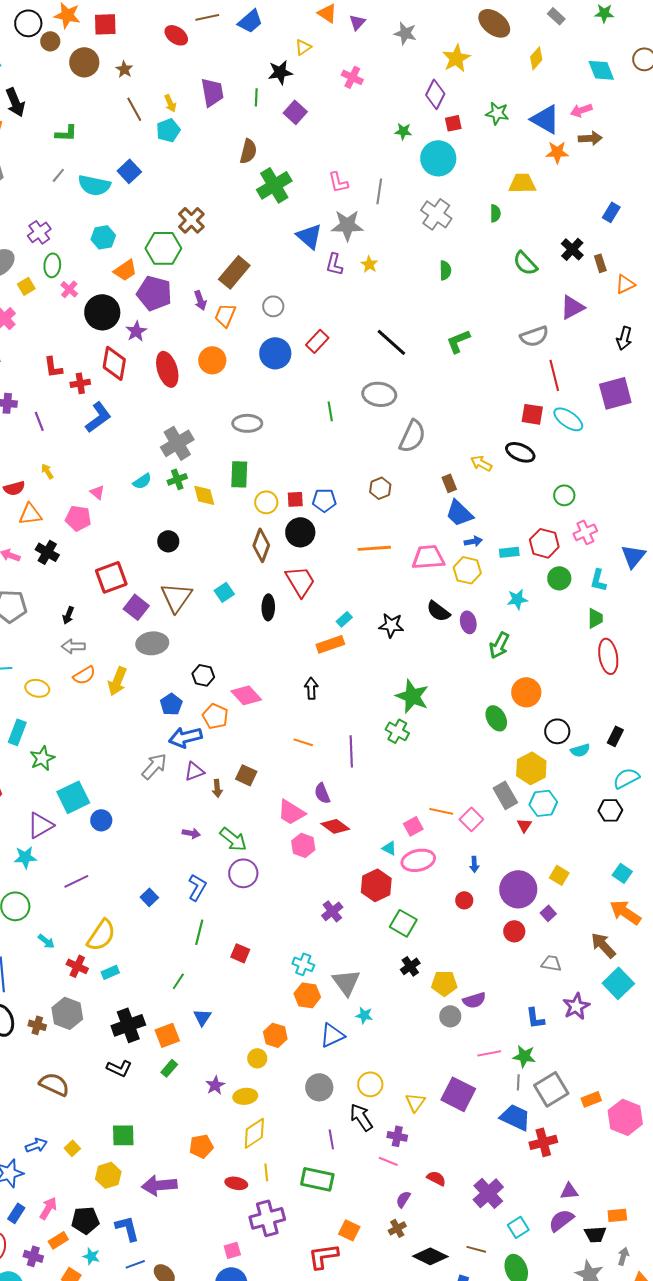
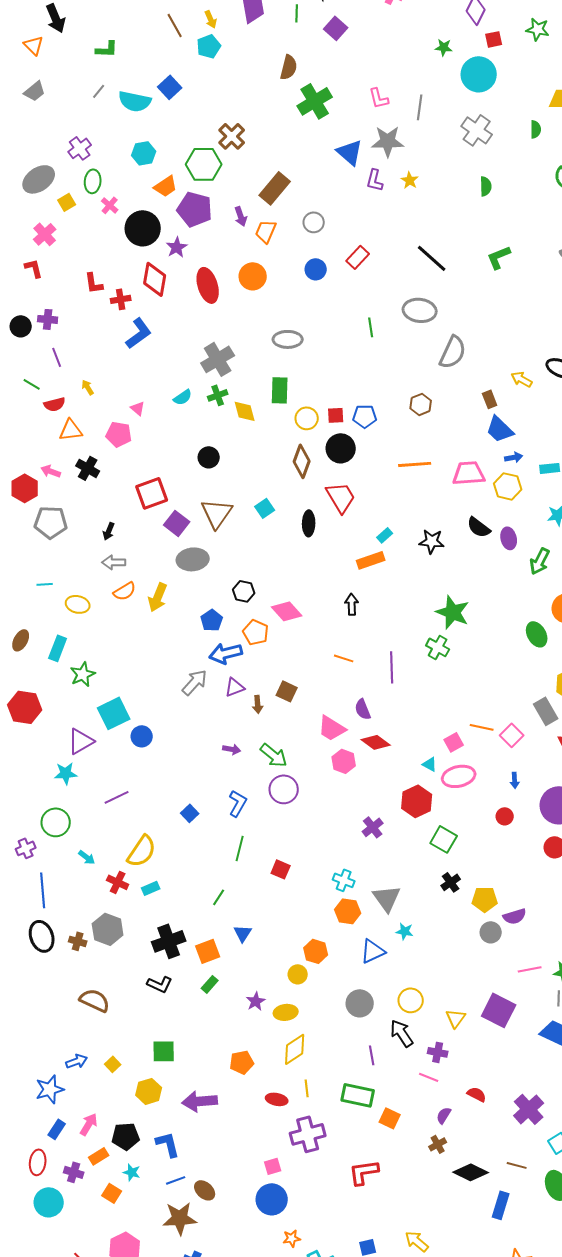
blue circle: (275, 353) -> (316, 269), size x0.7
purple line: (39, 421) -> (57, 357), moved
orange square: (349, 1230) -> (390, 1118), moved

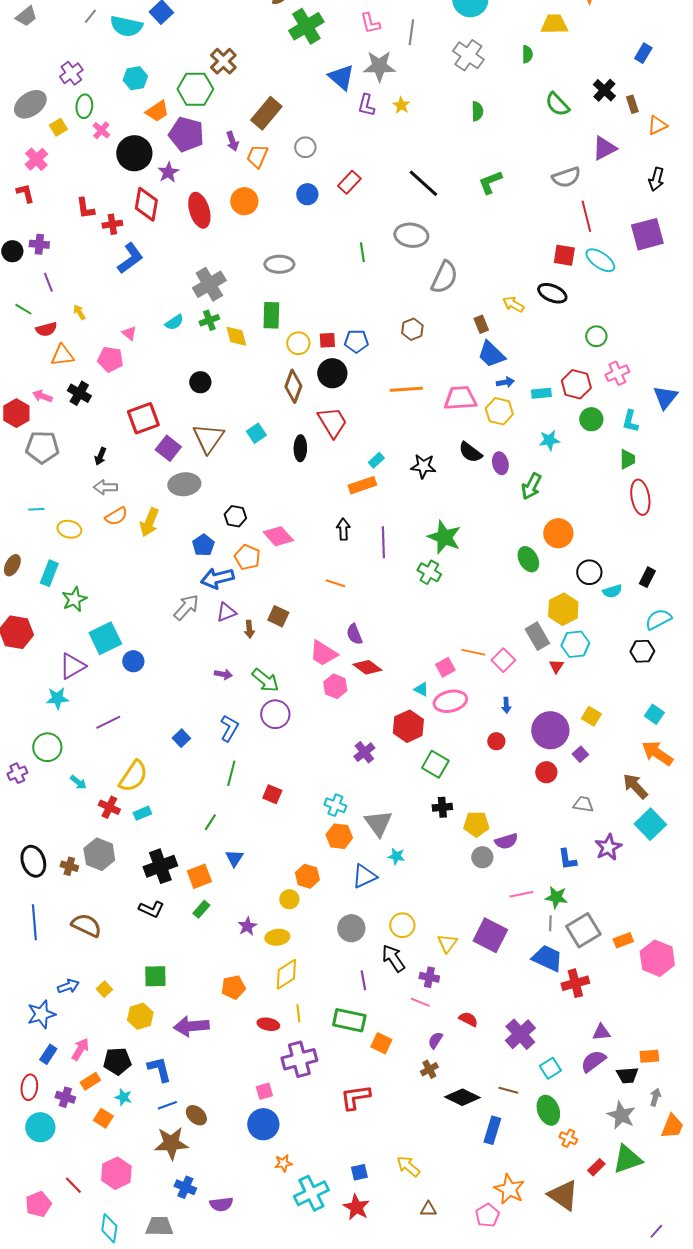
purple line: (392, 667) -> (383, 542), moved
black cross: (451, 882) -> (442, 807), turned 30
blue line: (43, 890) -> (34, 922), moved

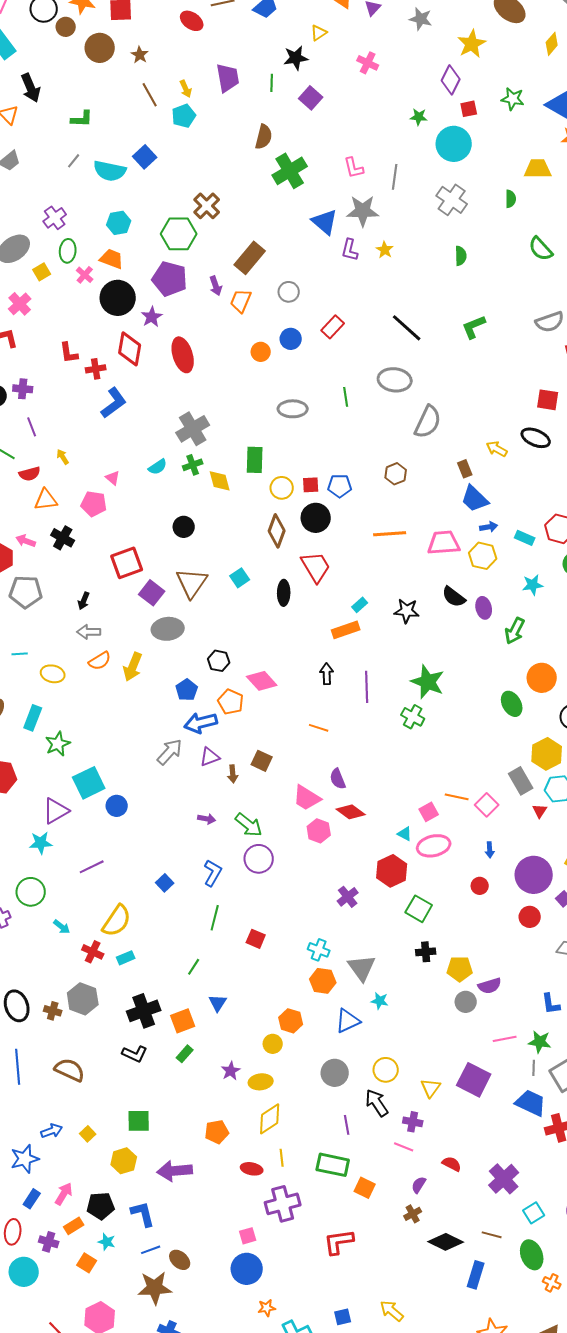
orange trapezoid: (157, 111) -> (112, 259), moved, turned -125
orange circle: (244, 201) -> (261, 352), moved, size x0.7
gray ellipse: (279, 264) -> (293, 409), moved
cyan rectangle: (541, 393) -> (525, 538), turned 30

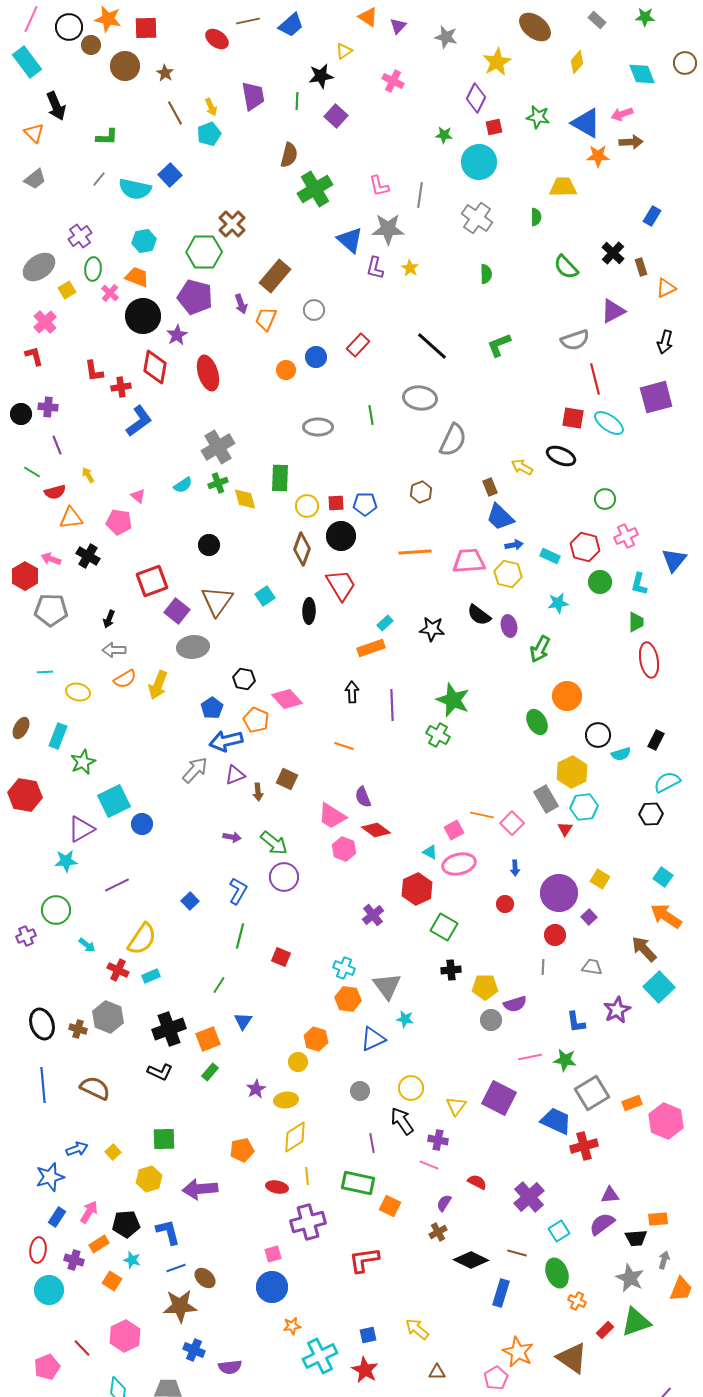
gray line: (534, 1068) -> (543, 967), moved
gray circle: (335, 1073) -> (360, 1091), size x0.7

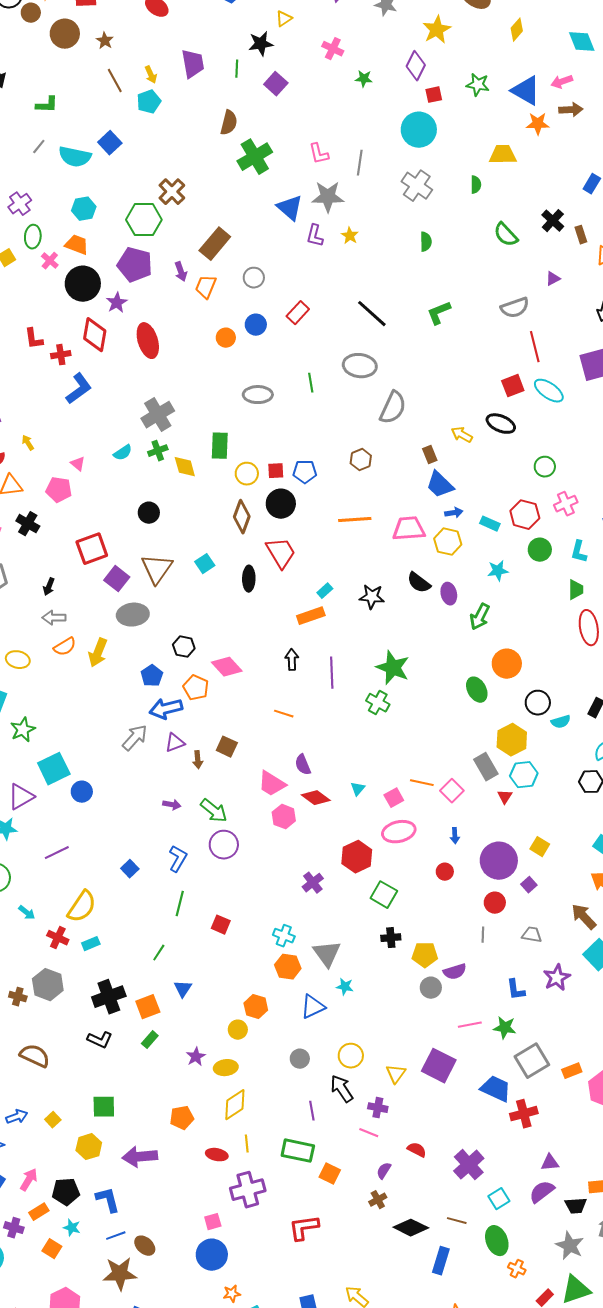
green star: (444, 135) -> (364, 79), moved
purple triangle: (613, 311) -> (553, 279), size x0.6
red square: (573, 418) -> (513, 386), turned -30
cyan triangle: (430, 852) -> (358, 789), moved, turned 42

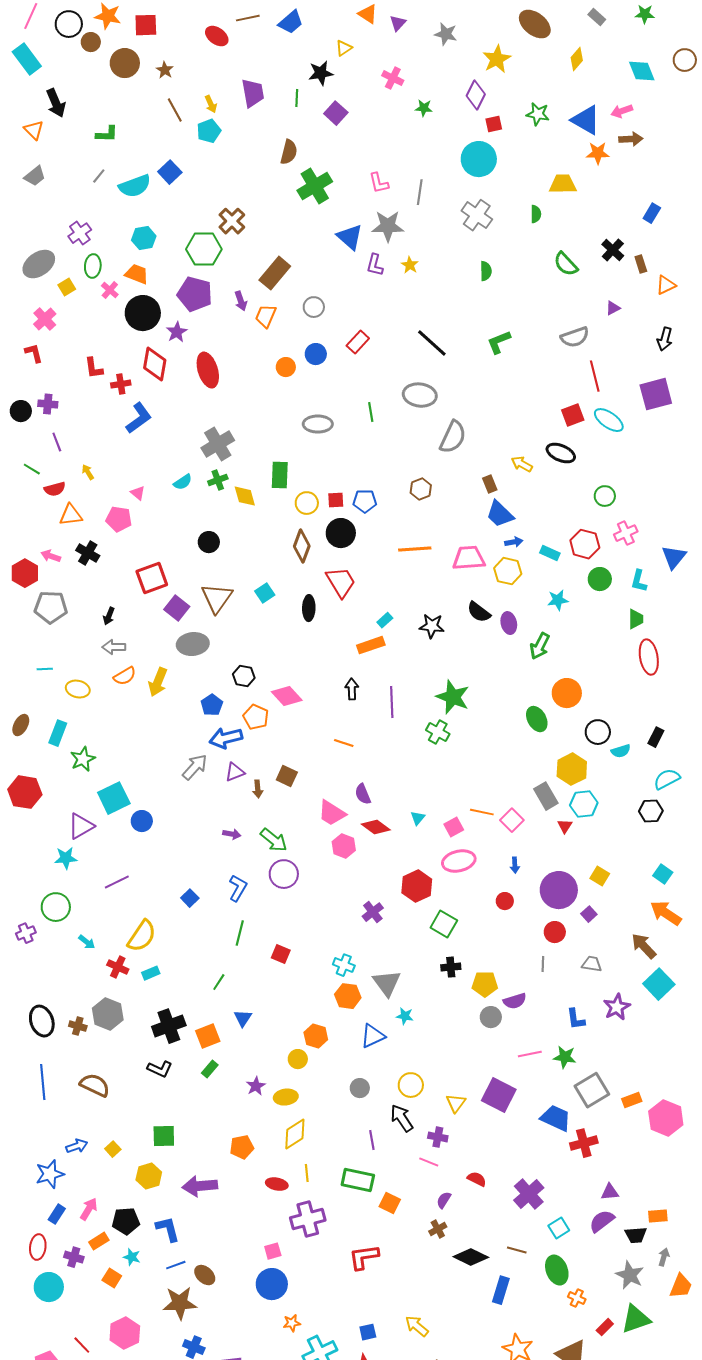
cyan semicircle: (75, 157) -> (135, 186), turned -32

